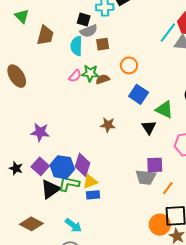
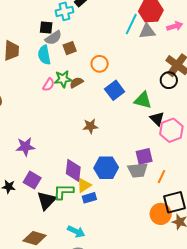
blue square: (139, 94) -> (115, 90), turned 30
black triangle: (149, 127) -> (157, 119), moved
blue hexagon: (62, 167) -> (106, 168), moved

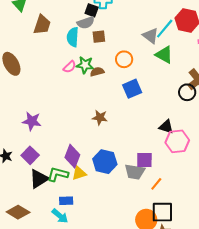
black square: (46, 28) -> (92, 10), moved
gray triangle: (147, 31) -> (151, 36), moved, turned 30
green triangle: (143, 100) -> (164, 55), moved
black triangle: (157, 119) -> (166, 127), turned -42
blue rectangle: (89, 198) -> (66, 201), moved

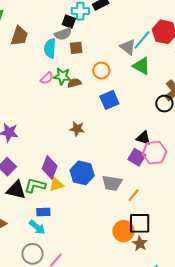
purple square: (144, 160) -> (137, 157), moved, turned 30
black triangle: (39, 179) -> (16, 190), turned 45

